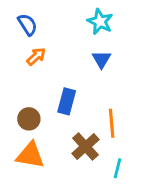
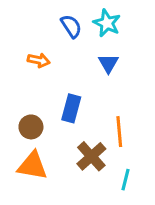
blue semicircle: (27, 24) -> (71, 26), moved
orange arrow: (36, 56) -> (39, 60), turned 54

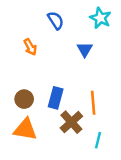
cyan star: (107, 23) -> (100, 18), moved
orange arrow: (39, 60) -> (30, 47), turned 49
blue rectangle: (71, 108) -> (56, 98), moved

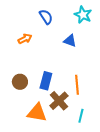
orange arrow: (30, 47) -> (25, 39), turned -88
blue triangle: (85, 49) -> (70, 41), turned -40
orange triangle: (25, 129) -> (37, 113), moved

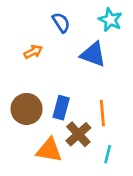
blue triangle: (70, 41) -> (93, 54), size x1.5
brown circle: (20, 82) -> (27, 109), size x1.5

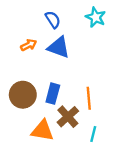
blue triangle: (93, 54) -> (59, 47), moved

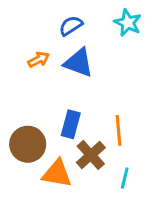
blue semicircle: (53, 20) -> (71, 26), turned -90
brown circle: (23, 95) -> (28, 144), moved

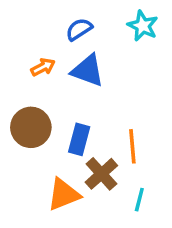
brown circle: (28, 144) -> (31, 127), moved
orange triangle: (57, 173) -> (64, 194), turned -32

